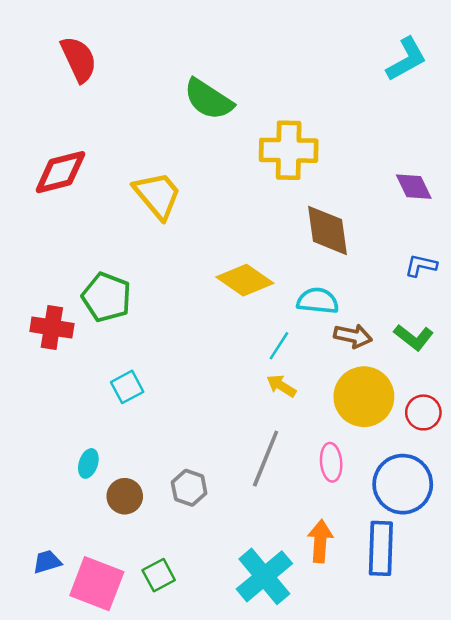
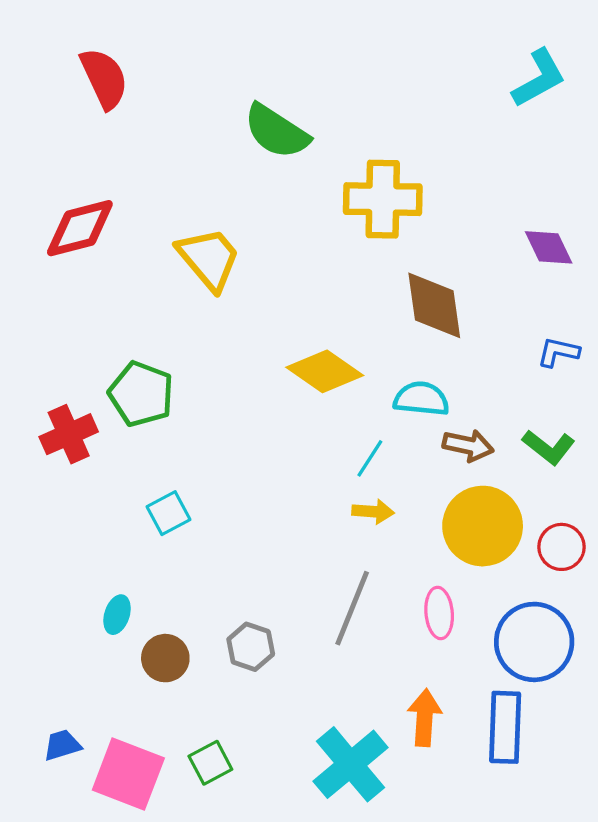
red cross: (52, 328) -> (69, 434), turned -33
yellow arrow: (281, 386) -> (373, 512), turned 152

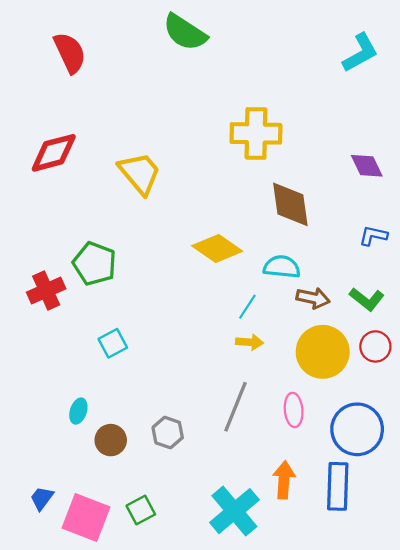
green semicircle: (276, 131) -> (185, 32), moved
red circle: (561, 547) -> (375, 346), moved
blue trapezoid: (62, 745) -> (42, 498), turned -36

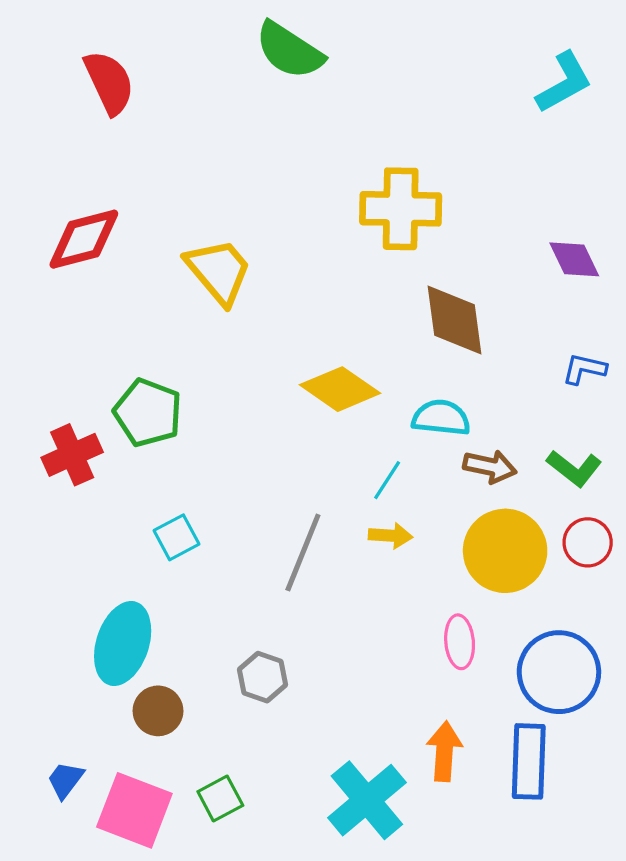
gray line: (236, 407) -> (303, 553), moved
cyan ellipse: (78, 411) -> (123, 643), size x2.0
brown circle: (111, 440) -> (158, 711), moved

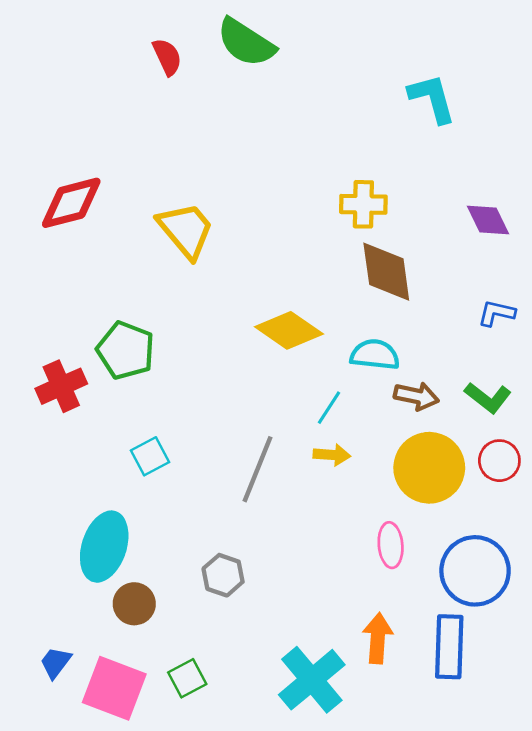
red semicircle: (109, 82) -> (167, 57), moved, size x0.7
cyan L-shape: (564, 82) -> (432, 98), moved, turned -76
yellow cross: (401, 209) -> (363, 204), moved, size x0.7

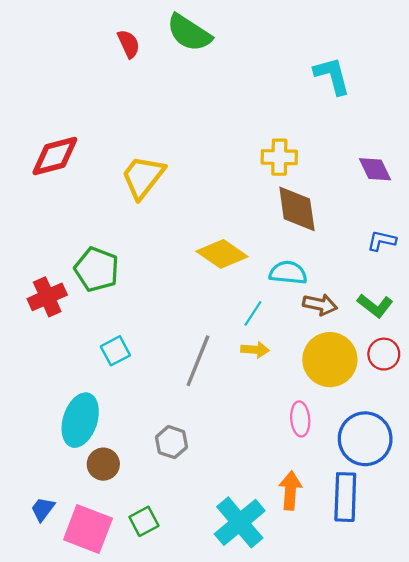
yellow trapezoid: (186, 230) -> (143, 177), turned -102

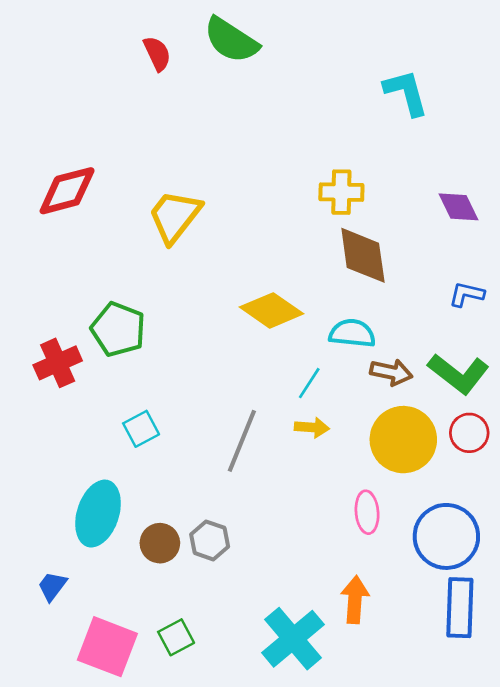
green L-shape: (375, 306) -> (458, 374), size x1.4
brown circle: (103, 464) -> (160, 543), moved
blue rectangle: (345, 497) -> (460, 608), moved
blue trapezoid: (43, 509) -> (52, 586), moved

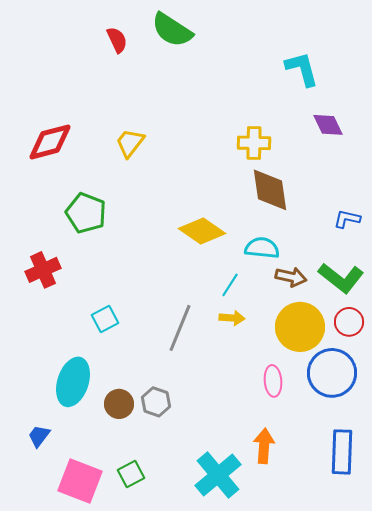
purple diamond: (458, 207) -> (328, 125), moved
yellow trapezoid: (175, 216) -> (130, 143), moved, size x0.7
green pentagon: (118, 329) -> (86, 213), moved
blue circle: (446, 536) -> (332, 373), moved

